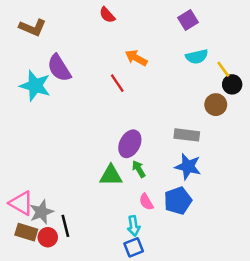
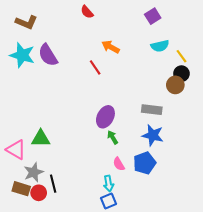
black circle: (232, 84) -> (181, 74), moved
cyan star: (35, 86) -> (22, 55), moved
green triangle: (111, 175) -> (41, 138), moved
pink triangle: (21, 203) -> (16, 150), moved

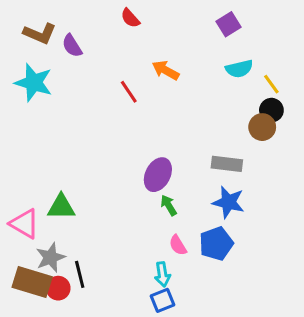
purple semicircle: (48, 55) -> (72, 46), moved, size x0.7
red line: (95, 67) -> (129, 92), moved
brown rectangle: (21, 189) -> (32, 282), size x1.4

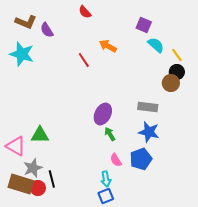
purple square: (228, 24) -> (144, 25), moved, turned -35
cyan semicircle: (239, 69) -> (156, 45), turned -126

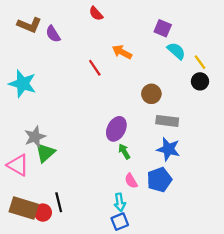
cyan star: (22, 54) -> (23, 84), moved
brown circle: (171, 83) -> (151, 94), moved
green triangle: (40, 135) -> (45, 153), turned -42
gray star: (33, 168) -> (35, 137), moved

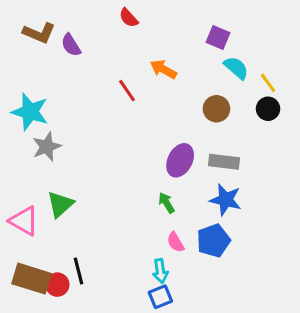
brown circle: (151, 94) -> (216, 109), moved
purple ellipse: (116, 129) -> (180, 160), moved
gray star: (35, 137) -> (47, 147), moved

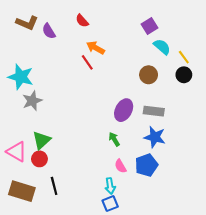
red semicircle: (129, 18) -> (82, 21), moved
purple square: (218, 37) -> (150, 26), turned 35
orange arrow: (163, 69) -> (96, 48), moved
red circle: (57, 285) -> (39, 159), moved

